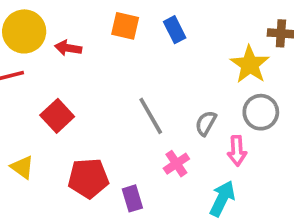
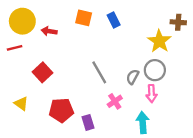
gray circle: (261, 112) -> (155, 70), moved
cyan arrow: (222, 198) -> (143, 122), turned -30

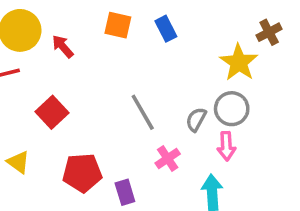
brown cross: (178, 22) -> (269, 32), turned -32
red arrow: (49, 31) -> (63, 46), turned 40

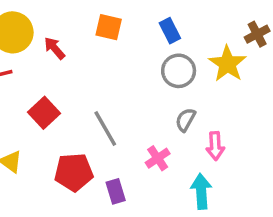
blue rectangle: (166, 29) -> (170, 31), moved
gray circle: (232, 109) -> (179, 71), moved
gray line: (143, 112) -> (105, 128), moved

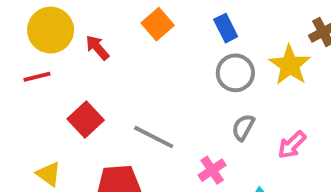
orange square: (109, 27) -> (158, 24), turned 36
gray line: (105, 128) -> (154, 137), turned -33
pink arrow: (215, 146) -> (292, 145), moved, turned 48

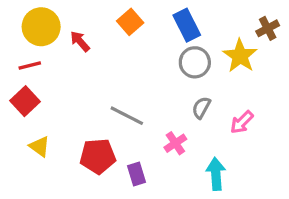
blue rectangle: (226, 28) -> (187, 25), size x1.4
red square: (86, 120) -> (25, 101), moved

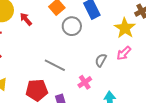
gray circle: (195, 62) -> (72, 26), moved
pink arrow: (242, 122) -> (124, 53), moved

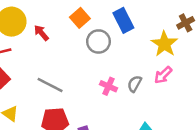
gray line: (55, 65) -> (50, 85), moved
pink cross: (85, 82) -> (108, 86), moved, turned -32

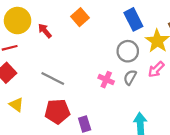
blue rectangle: (123, 20) -> (133, 19), moved
gray circle: (98, 41) -> (128, 51), moved

